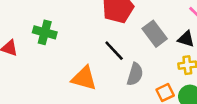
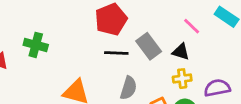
black line: (114, 51) -> (116, 53), moved, turned -45

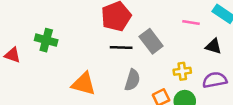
pink line: (192, 26) -> (191, 23), turned -35
black triangle: (181, 52) -> (213, 46), moved

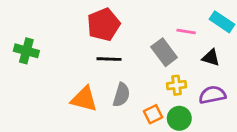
gray rectangle: (151, 41) -> (164, 52), moved
orange triangle: (84, 84) -> (84, 99), moved

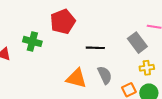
red pentagon: (103, 25) -> (63, 22), moved
gray semicircle: (121, 95) -> (105, 75), turned -42

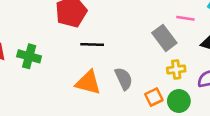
green cross: (32, 41) -> (29, 56), moved
black line: (95, 48) -> (92, 45), moved

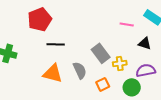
gray rectangle: (164, 38) -> (101, 53), moved
green circle: (179, 101) -> (132, 87), moved

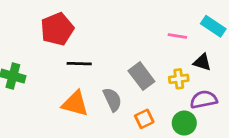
yellow cross: (120, 63) -> (179, 79), moved

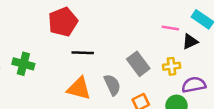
black triangle: (202, 62) -> (190, 42), moved, turned -42

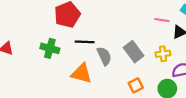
green cross: (23, 64) -> (50, 48), moved
gray semicircle: (112, 85) -> (104, 56), moved

